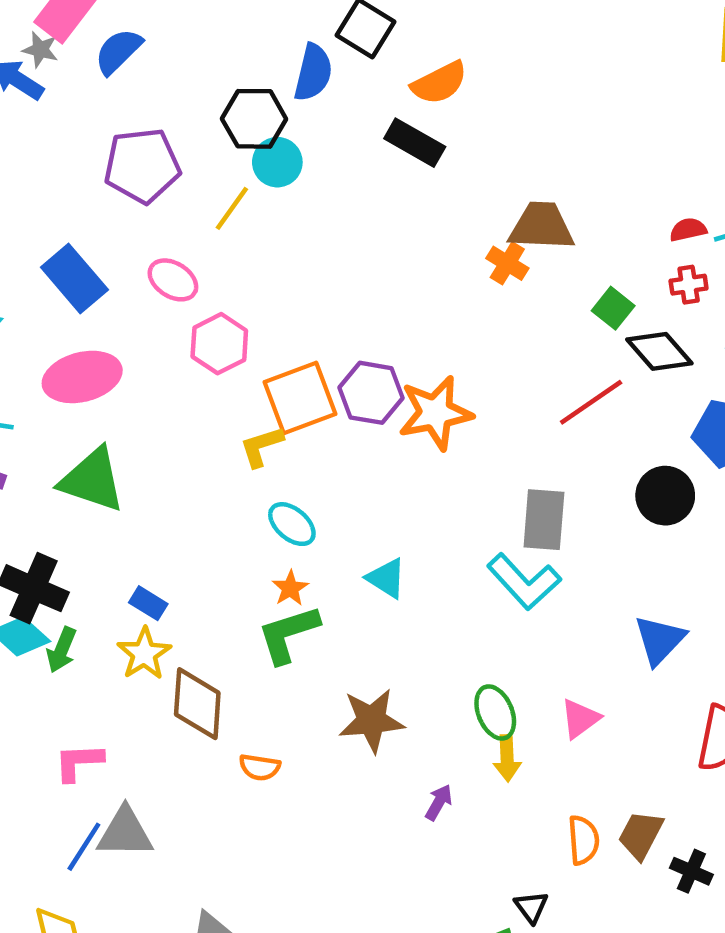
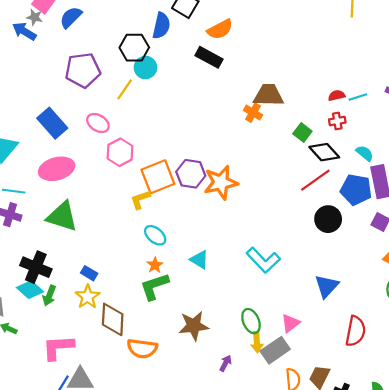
red line: (591, 402) -> (315, 180), moved
gray rectangle: (544, 520) -> (275, 350), moved, turned 52
pink L-shape: (79, 762) -> (58, 347), size x1.4
orange semicircle: (260, 767) -> (142, 348), size x1.6

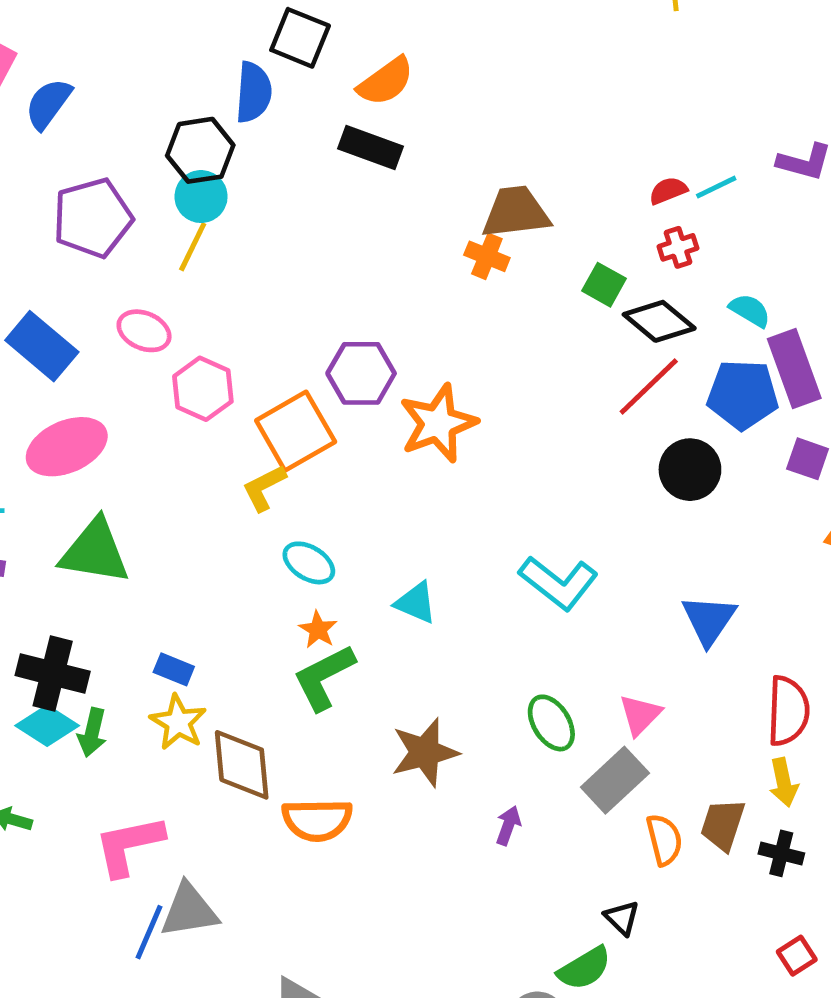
cyan circle: (145, 68) -> (201, 197), moved
purple hexagon: (191, 174) -> (361, 373), moved
yellow arrow: (257, 342) -> (784, 782), moved

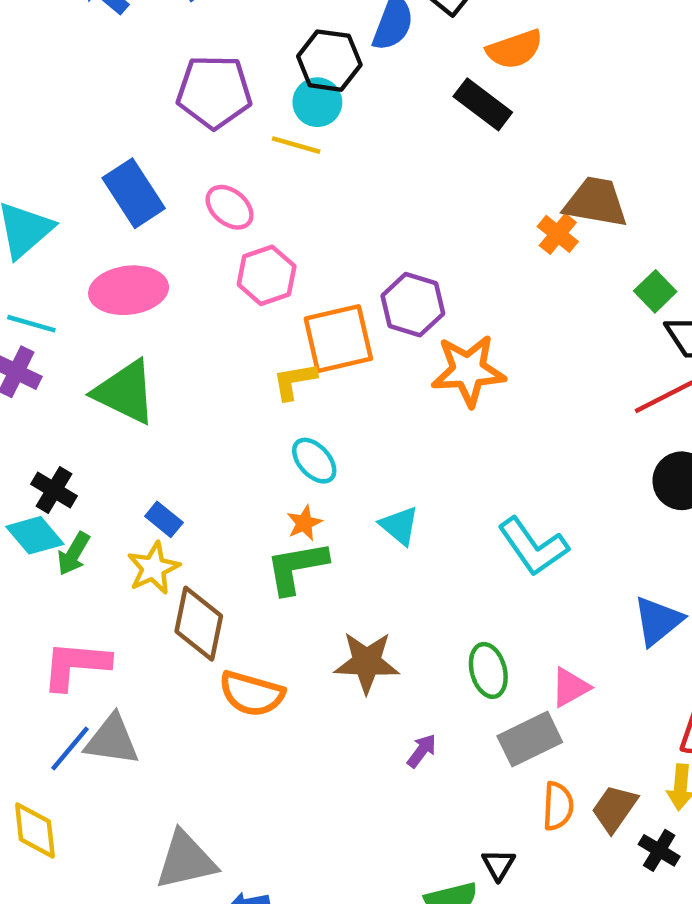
yellow line: (193, 247) -> (296, 145), turned 63
black cross: (53, 673) -> (54, 490), size x0.7

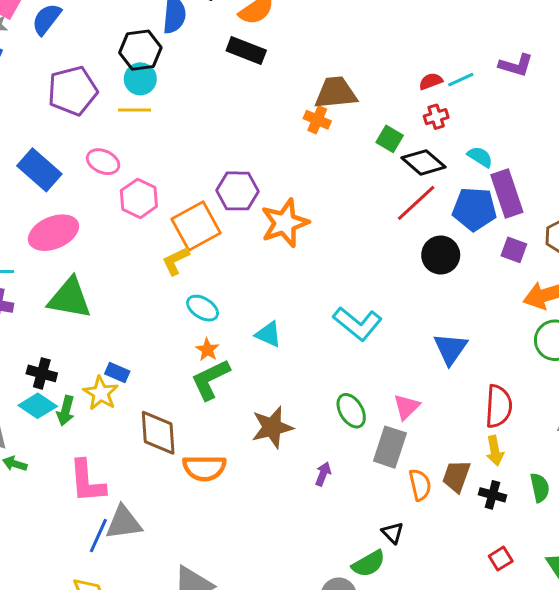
yellow star: (153, 568) -> (101, 393), moved
pink L-shape: (76, 665) -> (87, 481), turned -84
gray rectangle: (530, 739) -> (390, 447), turned -30

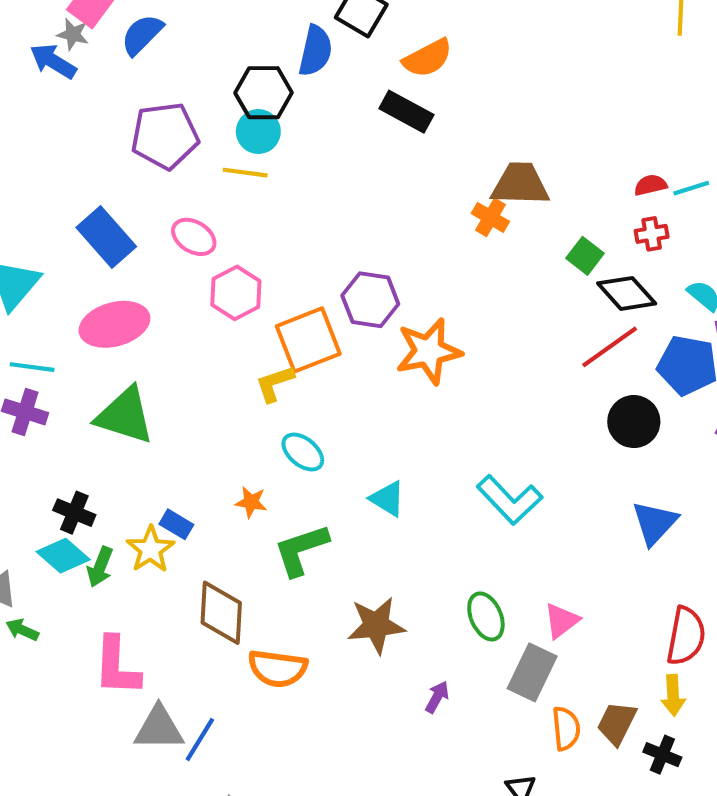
blue triangle: (450, 349) -> (655, 523), moved
orange star: (207, 350) -> (251, 502), moved, turned -30
blue line: (98, 536) -> (200, 739), moved

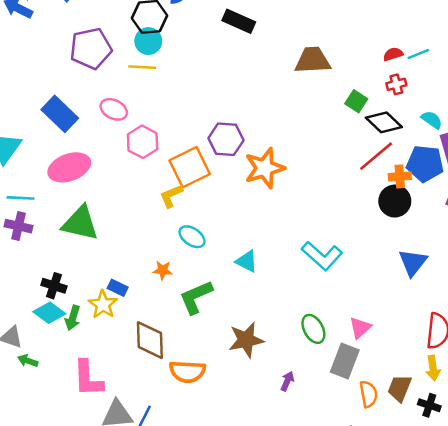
orange cross: (490, 217) -> (400, 176), moved, turned -30

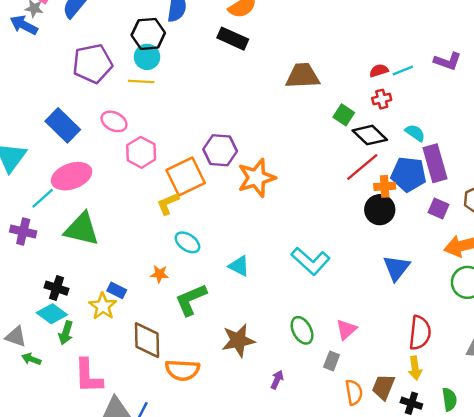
cyan line: (21, 198) -> (43, 198), moved, turned -45
green arrow: (73, 318) -> (66, 333), moved
gray rectangle: (345, 361) -> (332, 361), size x0.6

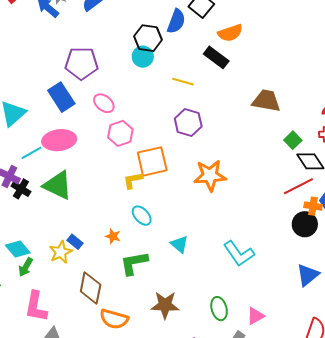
purple pentagon: (93, 64) -> (82, 63), moved
yellow line: (141, 81) -> (183, 82), moved
purple hexagon: (220, 150) -> (188, 122), moved
black cross: (57, 288) -> (21, 189), moved

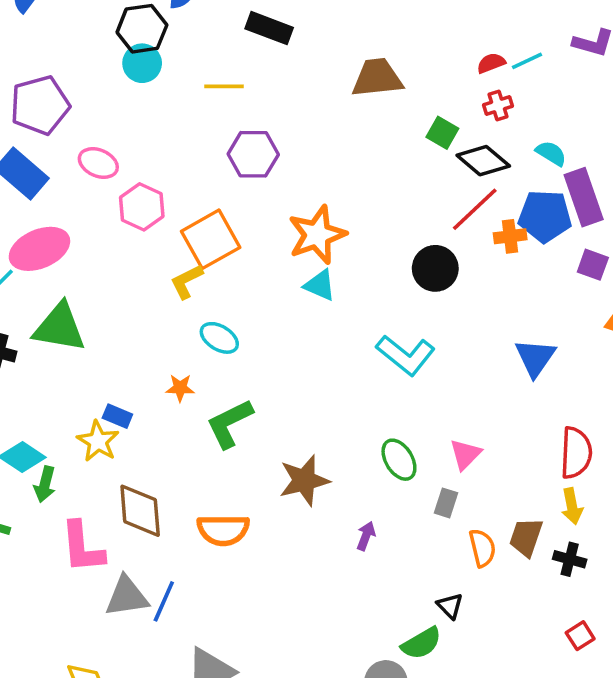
black circle: (305, 224) -> (435, 268), moved
cyan triangle: (179, 244) -> (320, 285), moved
brown diamond: (91, 288) -> (140, 511), moved

